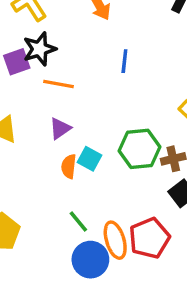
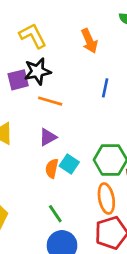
orange ellipse: (115, 240) -> (106, 199), moved

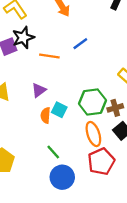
blue line: (105, 88) -> (80, 44), turned 49
orange line: (50, 101) -> (49, 56), moved

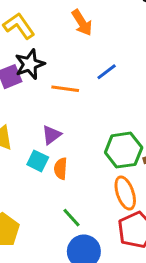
cyan square: (59, 110) -> (38, 161), moved

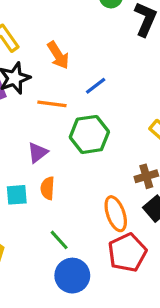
orange arrow: (82, 23) -> (58, 55), moved
green hexagon: (124, 150) -> (89, 134), moved
cyan square: (38, 161) -> (17, 195), moved, turned -30

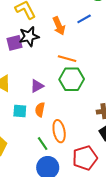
blue line: (96, 86) -> (84, 19), moved
orange line: (52, 104) -> (67, 59), moved
orange ellipse: (116, 214) -> (59, 131), moved

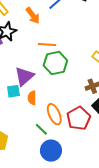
purple triangle: (37, 86) -> (24, 76), size x1.5
cyan square: (20, 111) -> (13, 91), moved
red pentagon: (85, 158) -> (79, 118), moved

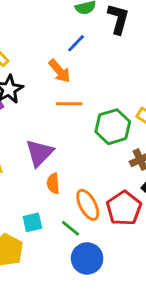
orange arrow: (33, 16) -> (60, 71), moved
green hexagon: (55, 63) -> (113, 127), moved
cyan square: (13, 91) -> (32, 222), moved

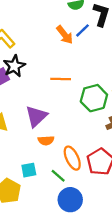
blue line: (76, 43) -> (83, 30), moved
orange arrow: (60, 71) -> (65, 35), moved
orange semicircle: (53, 183) -> (46, 140), turned -91

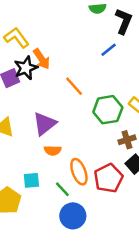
blue line: (83, 30) -> (109, 50), moved
orange arrow: (65, 35) -> (42, 59), moved
orange line: (61, 79) -> (74, 86), turned 42

